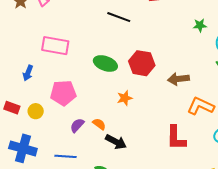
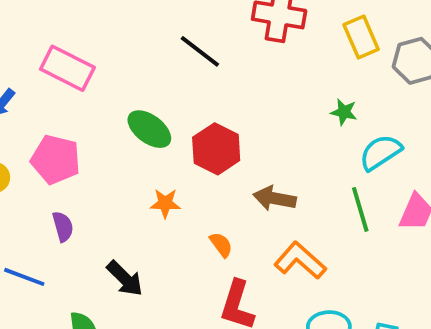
orange semicircle: (99, 124) -> (221, 245), moved
purple semicircle: (77, 125) -> (63, 227), turned 105

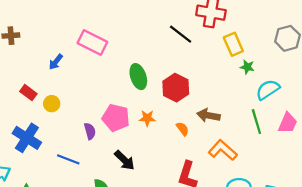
yellow rectangle: (361, 37) -> (233, 44), moved
black line: (200, 51) -> (181, 34), moved
green ellipse: (149, 129) -> (138, 77), turned 35
pink pentagon: (56, 160) -> (116, 118), moved
orange semicircle: (221, 245) -> (183, 129), moved

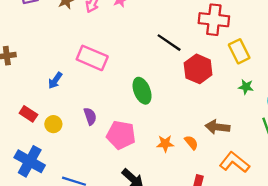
black line: (181, 34) -> (169, 43), moved
green star: (247, 67) -> (246, 87), moved
red hexagon: (176, 88) -> (198, 69), moved
orange star: (147, 118) -> (165, 144), moved
purple semicircle: (90, 131) -> (90, 116), moved

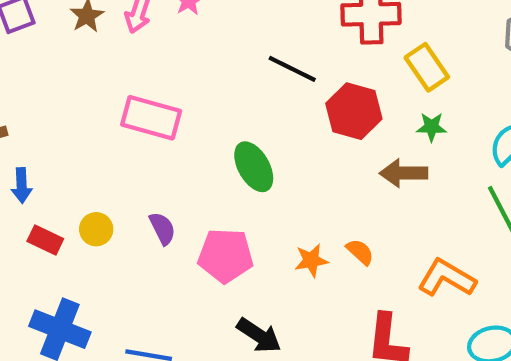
blue arrow: (55, 80) -> (22, 185), moved, turned -30
green star: (246, 87) -> (432, 127), moved
yellow circle: (53, 124) -> (96, 229), moved
brown arrow: (217, 127) -> (404, 173), moved

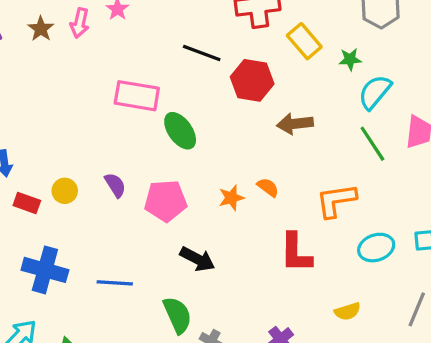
pink rectangle: (151, 118) -> (137, 96), moved
green star: (432, 127) -> (350, 59), moved
orange L-shape: (447, 278) -> (336, 200), turned -33

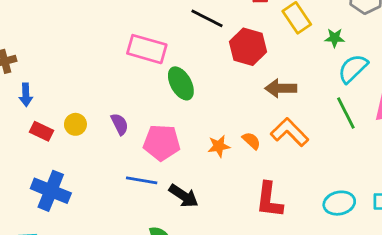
orange L-shape: (336, 200) -> (290, 132), moved, turned 48
blue line: (115, 283) -> (142, 180), moved

